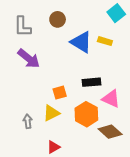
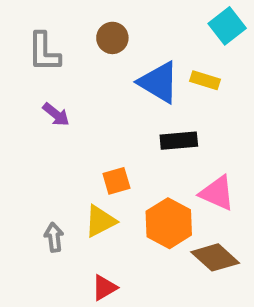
purple arrow: (29, 59) -> (56, 114), size x0.6
black rectangle: (92, 82) -> (179, 141), moved

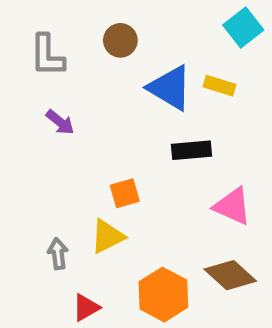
orange hexagon: (169, 223) -> (163, 295), moved
red triangle: (104, 288) -> (86, 308), moved

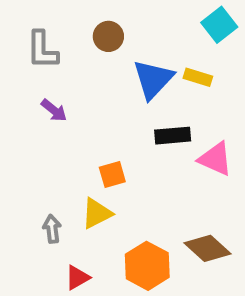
blue triangle: (170, 88) -> (153, 79), turned 42
pink triangle: (232, 206) -> (215, 159), moved

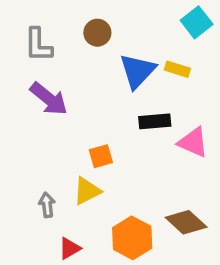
purple arrow: (54, 110) -> (49, 99), size x1.6

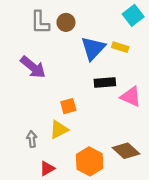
gray L-shape: (38, 45) -> (40, 22), moved

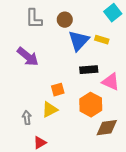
brown circle: (66, 22) -> (65, 20), moved
brown diamond: (126, 151) -> (107, 128), turned -50
orange hexagon: (90, 161) -> (91, 105), moved

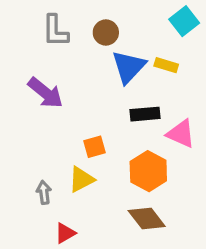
brown diamond: (107, 128) -> (147, 218), moved, turned 60

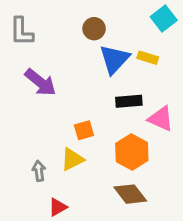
gray L-shape: (55, 31) -> (21, 32), moved

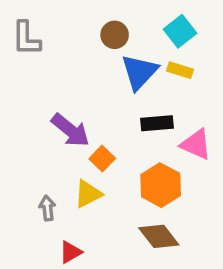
cyan square: (164, 18) -> (180, 31), moved
purple arrow: (40, 82) -> (70, 130), moved
orange square: (84, 130) -> (102, 159), turned -30

